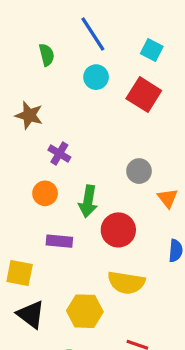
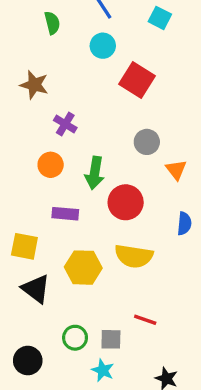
red square: (144, 95) -> (137, 80), moved
yellow hexagon: (85, 311) -> (83, 268), moved

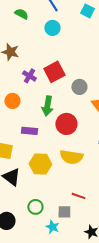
green semicircle: (52, 23) -> (21, 14), turned -48
red square: (137, 80) -> (54, 72), moved, turned 30
orange circle: (51, 165) -> (12, 101), moved
gray square: (111, 339) -> (64, 212), moved

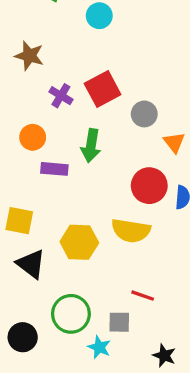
red circle: (66, 124) -> (149, 186), moved
purple rectangle: (29, 131) -> (54, 169), moved
green circle: (35, 207) -> (71, 314), size x1.5

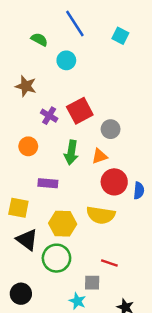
cyan circle: (99, 16) -> (66, 60), moved
orange triangle: (174, 142) -> (99, 156), moved, turned 49
purple rectangle: (54, 169) -> (48, 183), moved
green circle: (71, 314) -> (56, 258), moved

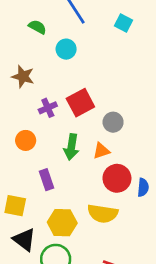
purple cross: (49, 116) -> (48, 108), turned 35
purple rectangle: (48, 183) -> (46, 180), turned 66

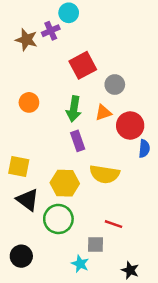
purple cross: (48, 108) -> (51, 31), moved
red circle: (117, 178) -> (130, 125), moved
purple rectangle: (46, 180) -> (78, 141), moved

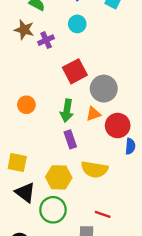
cyan circle: (69, 13) -> (77, 24), moved
brown star: (26, 40) -> (24, 30), moved
gray circle: (115, 85) -> (104, 89), size x1.5

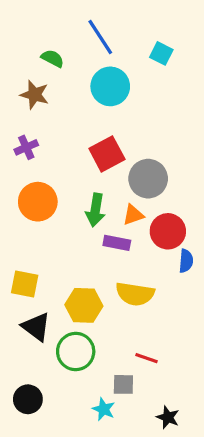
cyan circle: (77, 24) -> (110, 86), size x1.5
purple cross: (46, 40) -> (26, 147), moved
orange circle: (26, 105) -> (38, 202), size x1.5
purple rectangle: (70, 139) -> (117, 243), moved, turned -60

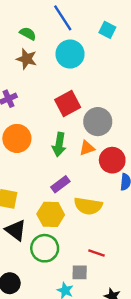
brown star: (34, 95) -> (27, 59), moved
purple rectangle: (117, 243) -> (60, 184), moved, turned -48

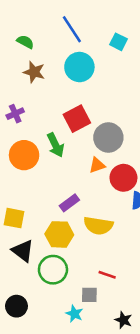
green semicircle: (28, 34) -> (25, 42), moved
green arrow: (59, 144) -> (55, 145), moved, turned -35

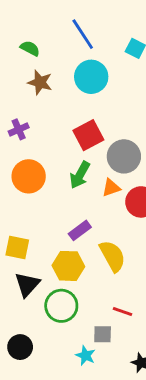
green arrow: (55, 145) -> (80, 175), moved, turned 55
yellow semicircle: (98, 226) -> (113, 256), turned -128
black triangle: (23, 251) -> (27, 284), turned 35

